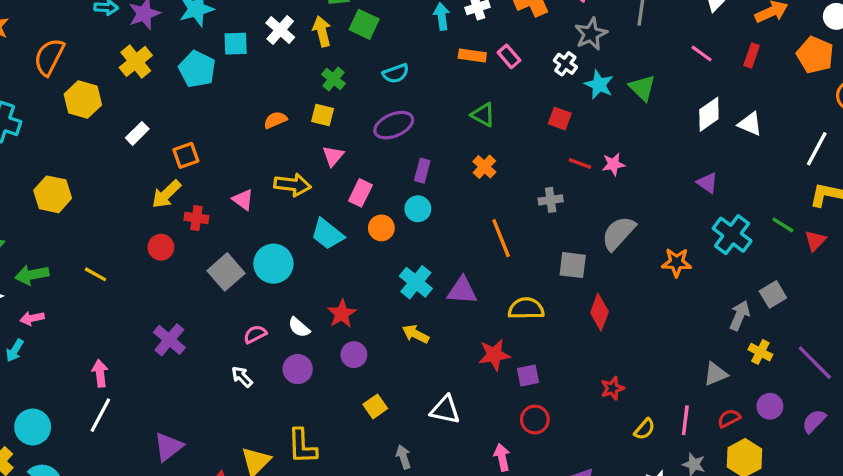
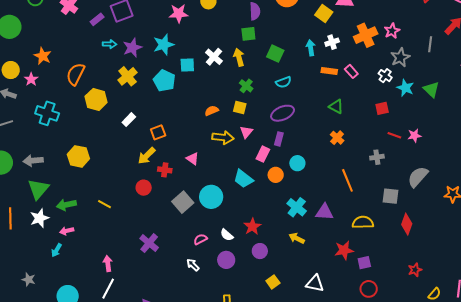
green square: (364, 24) -> (275, 54), moved
red square: (560, 119) -> (382, 108), turned -32
purple rectangle: (422, 171) -> (279, 139), moved
yellow arrow: (292, 185) -> (223, 137), moved

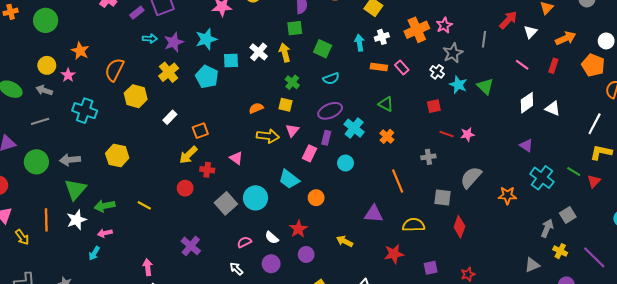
orange circle: (276, 175) -> (316, 198), moved
cyan cross: (297, 207) -> (354, 128), moved
purple square: (364, 263) -> (431, 268), moved

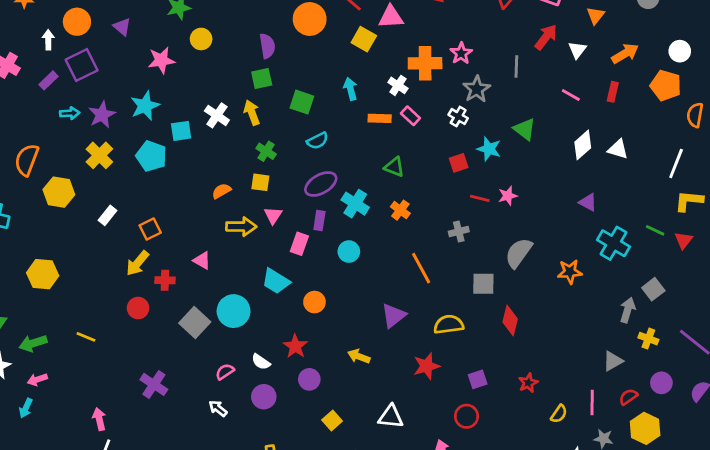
orange cross: (417, 30) -> (425, 63), turned 30
white cross: (382, 37) -> (398, 85), moved, turned -32
cyan star: (458, 85) -> (489, 149), moved
purple triangle: (374, 214) -> (394, 316), turned -36

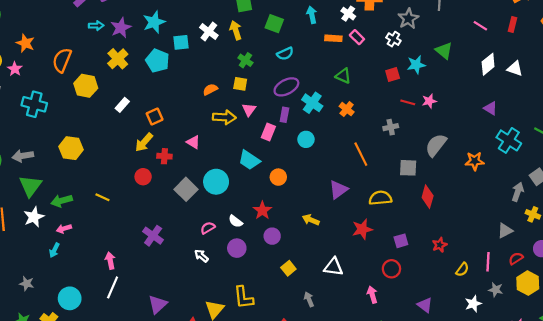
cyan star: (489, 149) -> (416, 65), turned -30

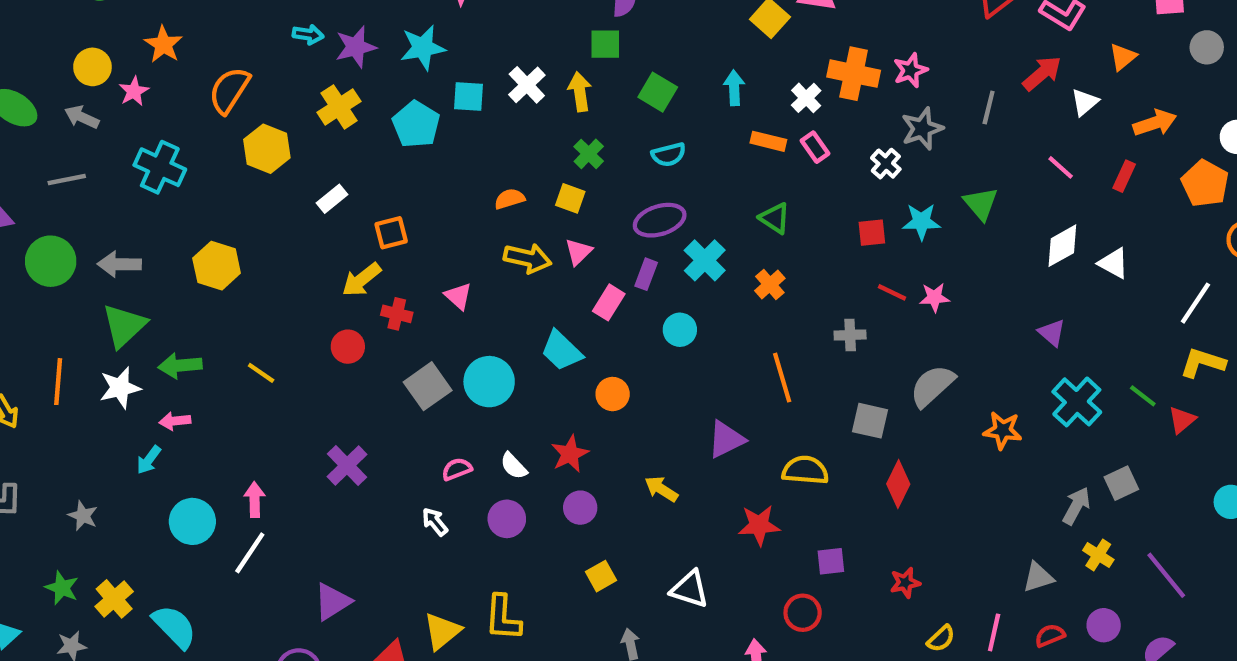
cyan circle: (70, 298) -> (192, 521), moved

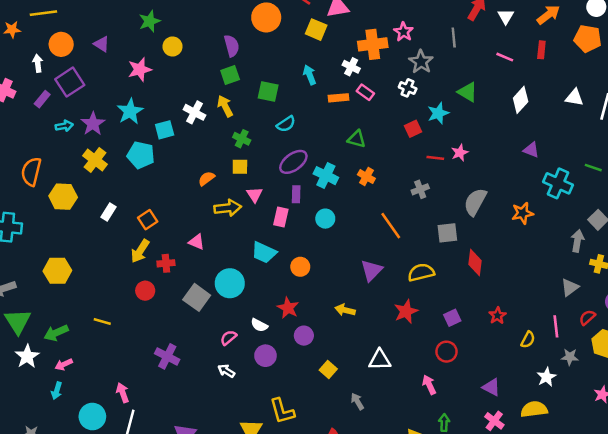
white triangle: (1114, 263) -> (574, 97), moved

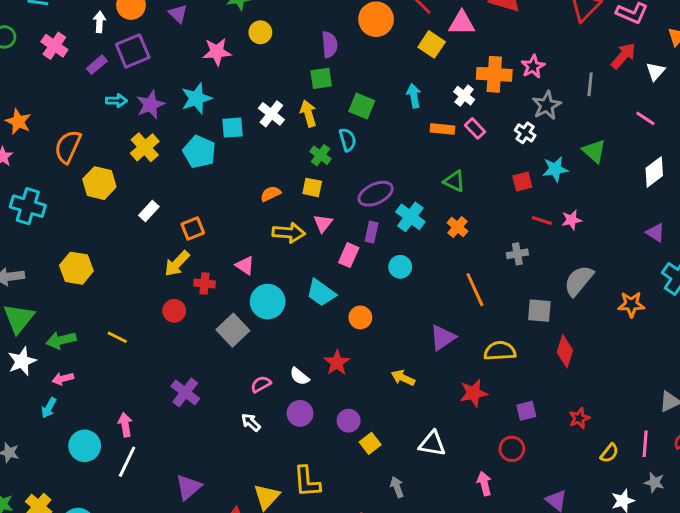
cyan semicircle: (286, 124) -> (348, 140), moved, turned -84
cyan circle: (230, 283) -> (268, 302), moved
purple circle: (304, 336) -> (349, 421), moved

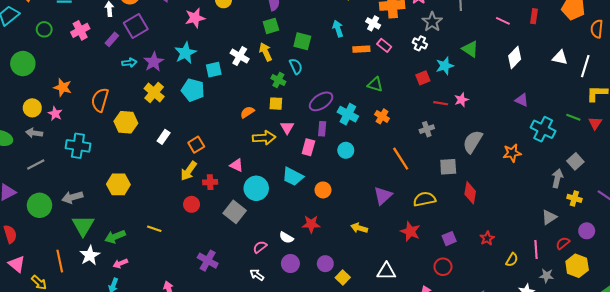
pink cross: (54, 46) -> (80, 30), turned 36
red star: (337, 363) -> (311, 224), turned -30
red star: (474, 393) -> (410, 231), turned -30

